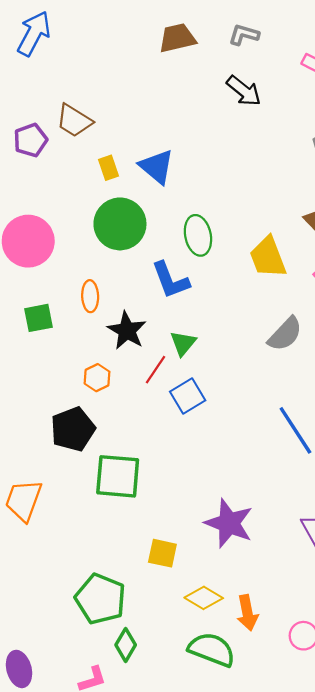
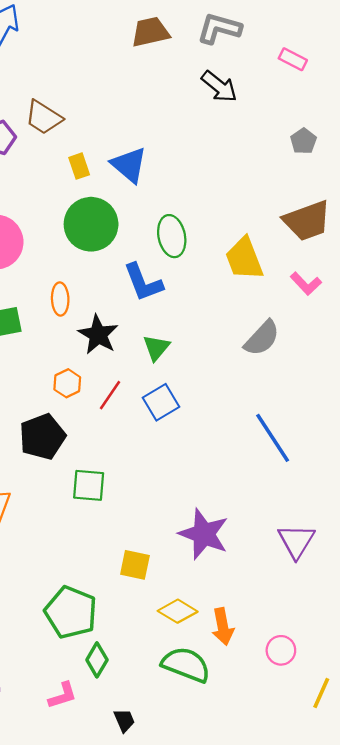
gray L-shape: (244, 35) -> (219, 28), size x1.4
red line: (156, 370) -> (110, 395), moved
green square: (118, 476) -> (89, 485), size x0.7

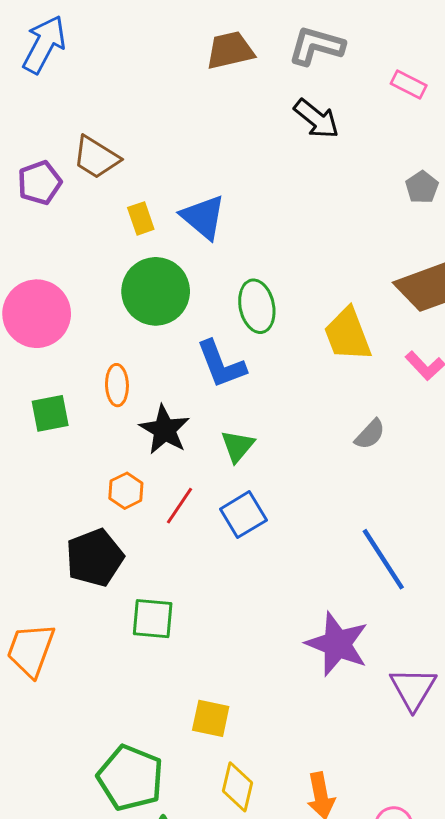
gray semicircle: (262, 338) -> (370, 434), size x0.7
purple star: (204, 534) -> (337, 644), moved
yellow diamond: (178, 611) -> (237, 787), moved, turned 72

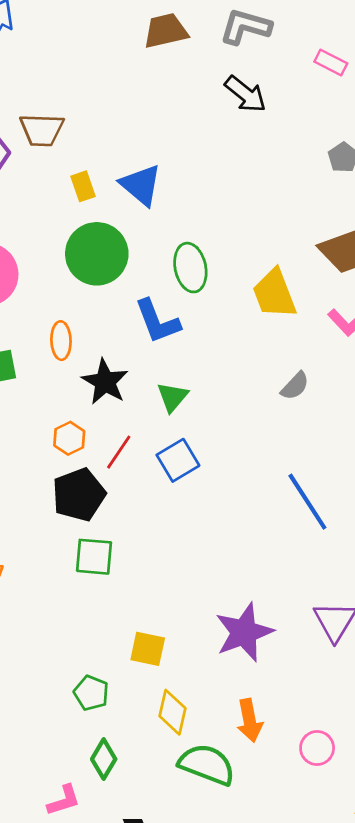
brown trapezoid: (96, 157) -> (42, 130), turned -30
black pentagon: (95, 558) -> (79, 495), moved
purple star: (337, 644) -> (244, 632), moved, turned 30
green pentagon: (130, 778) -> (91, 693), moved, size x0.6

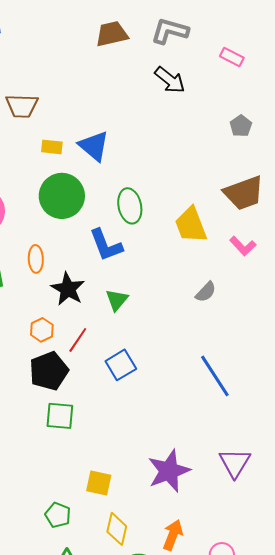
yellow rectangle: (83, 186) -> (52, 147), turned -65
blue square: (178, 460) -> (121, 365), moved
orange arrow: (250, 720) -> (173, 535), turned -148

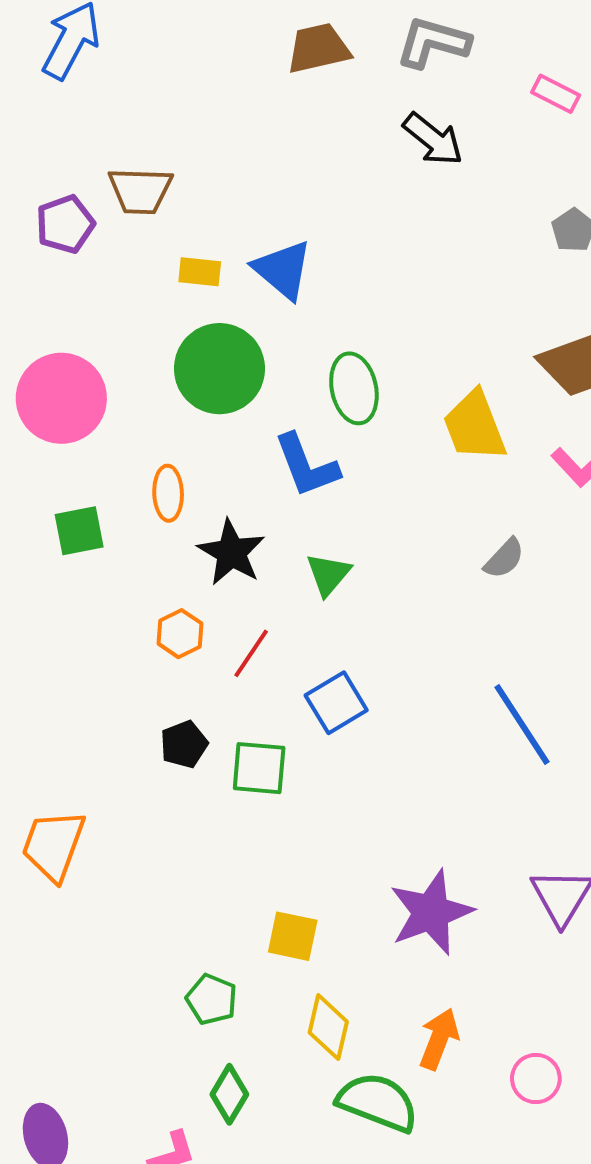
black pentagon: (49, 371) -> (184, 744), moved, size x0.6
green square: (60, 416) -> (259, 768), moved

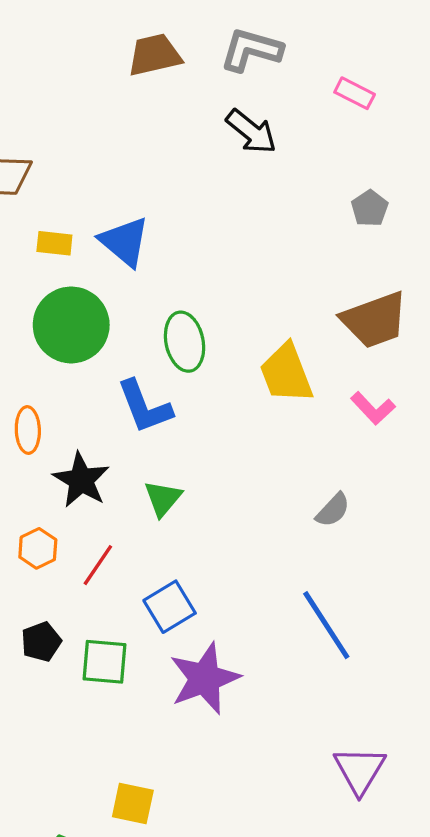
gray semicircle: (504, 558) -> (333, 510), moved
purple star: (431, 912) -> (205, 678), moved

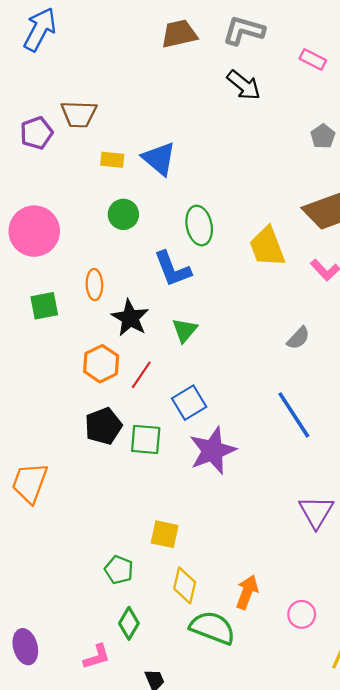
green circle: (71, 325) -> (123, 214), size x0.6
orange hexagon: (38, 548) -> (101, 364), size x1.4
black pentagon: (41, 642) -> (103, 426), size x1.4

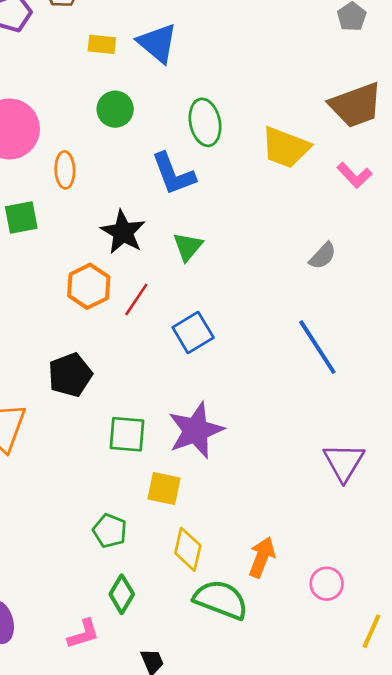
yellow trapezoid: (267, 247) -> (286, 147), turned -48
orange ellipse: (94, 285) -> (65, 170), moved
black pentagon: (103, 426) -> (70, 375), moved
green square: (146, 439) -> (127, 434), moved
purple star: (213, 451) -> (196, 430), moved

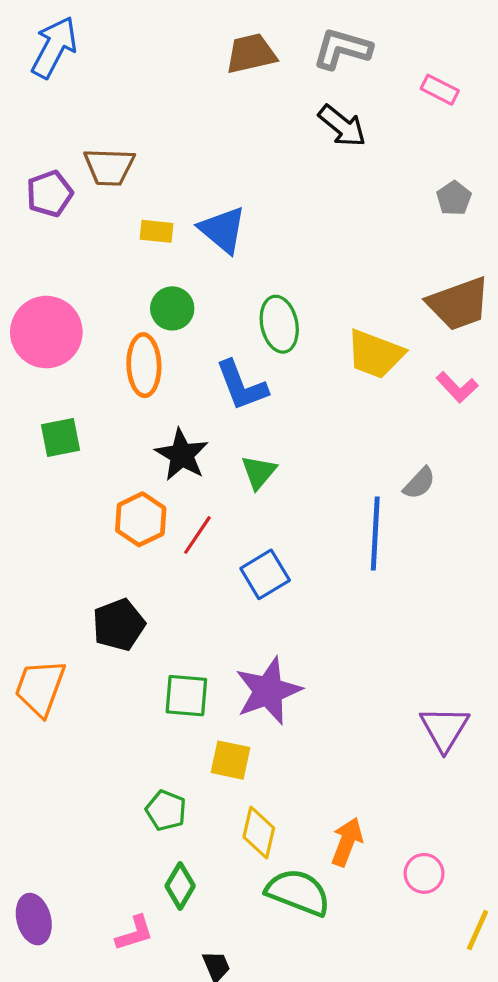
orange ellipse: (65, 170) -> (144, 365), moved, size x1.4
blue line: (317, 347) -> (375, 533), moved, turned 36

